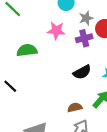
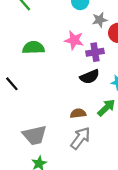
pink star: (56, 31) -> (74, 40), moved
purple cross: (84, 38) -> (95, 52), moved

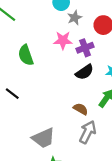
gray star: (100, 20) -> (75, 18), moved
green semicircle: (33, 48) -> (26, 55), turned -96
brown semicircle: (78, 113) -> (81, 109), turned 48

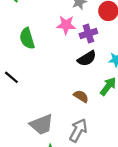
gray arrow: (88, 132) -> (78, 130), moved

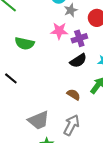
green semicircle: (27, 38) -> (25, 43), turned -60

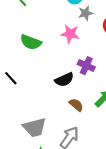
purple cross: (79, 38) -> (86, 66), moved, turned 35
black semicircle: (78, 61) -> (64, 80), moved

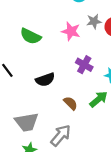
gray star: (86, 13) -> (94, 21), moved
black semicircle: (64, 80) -> (45, 80), moved

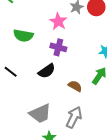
pink star: (71, 31) -> (58, 21), turned 30
purple cross: (84, 65) -> (58, 47), moved

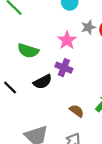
black semicircle: (47, 71) -> (43, 82), moved

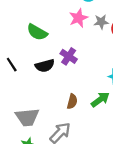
pink star: (67, 40) -> (78, 18), moved
brown semicircle: (77, 111) -> (72, 101), turned 56

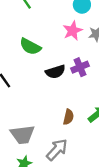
purple cross: (69, 56) -> (80, 67), moved, turned 35
black semicircle: (45, 66) -> (55, 72), moved

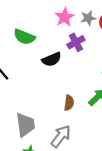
purple cross: (80, 67) -> (76, 42), moved
gray trapezoid: (23, 135) -> (25, 125), turned -85

